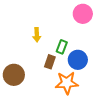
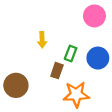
blue circle: (78, 60) -> (98, 58), moved

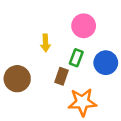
pink circle: (94, 16) -> (84, 26), moved
brown circle: (16, 85) -> (17, 79), moved

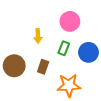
brown rectangle: (61, 76) -> (43, 67), moved

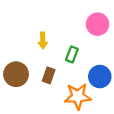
pink circle: (70, 21) -> (97, 24), moved
blue circle: (88, 52) -> (100, 77), moved

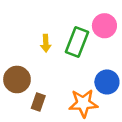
green rectangle: (72, 54) -> (77, 42), moved, size x1.6
brown rectangle: (49, 75) -> (38, 102), moved

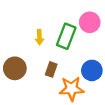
brown rectangle: (38, 102) -> (51, 69), moved

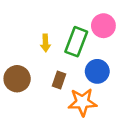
blue circle: (92, 70) -> (97, 71), moved

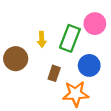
brown circle: (17, 79) -> (16, 59), moved

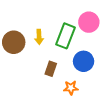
brown circle: (16, 59) -> (14, 42), moved
orange star: (76, 94) -> (71, 88), size x0.6

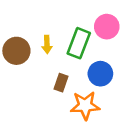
orange star: (71, 88) -> (85, 105), size x1.6

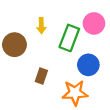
yellow arrow: (47, 44) -> (41, 26), moved
brown rectangle: (61, 83) -> (41, 76), moved

